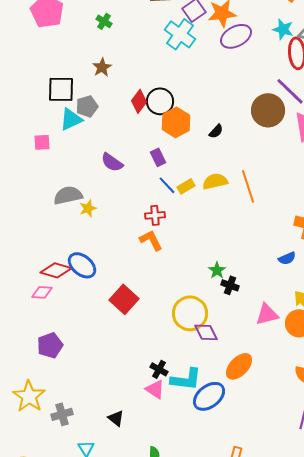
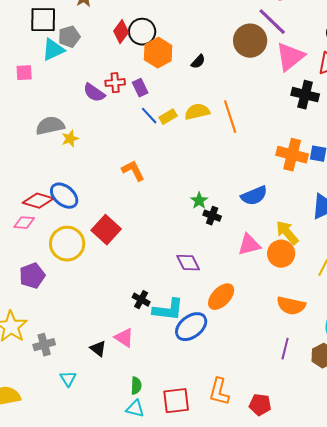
red cross: (155, 215) -> (115, 83), moved
blue semicircle: (287, 258) -> (254, 196), moved, size x1.5
yellow circle: (190, 313) -> (67, 244), moved
pink triangle: (155, 389) -> (124, 338), moved

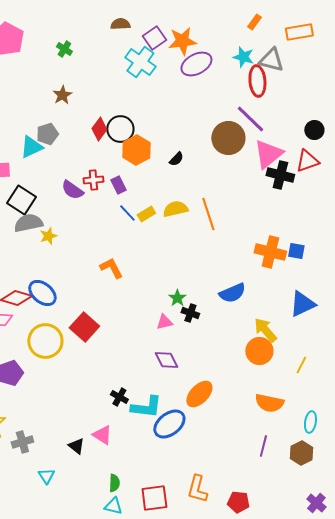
black square: (43, 20) -> (21, 200), moved, turned 32
black cross: (305, 95) -> (280, 175), moved
pink triangle: (249, 245) -> (164, 322), moved, size x0.7

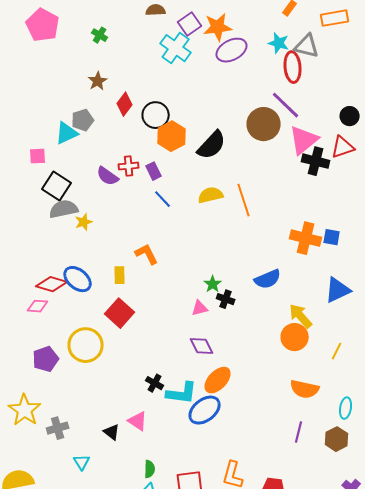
red diamond: (99, 129) -> (125, 104), moved
black semicircle: (176, 159) -> (212, 145), size x2.0
yellow rectangle: (146, 214) -> (120, 275), moved, turned -60
yellow circle: (45, 341) -> (86, 345), moved
orange ellipse: (199, 394) -> (218, 380), moved

